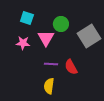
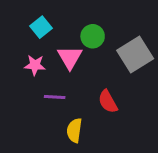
cyan square: (27, 18) -> (41, 27), turned 32
purple line: (51, 64) -> (55, 97), moved

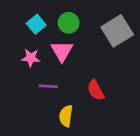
green circle: (93, 36) -> (69, 23), moved
gray square: (135, 54) -> (117, 31), moved

